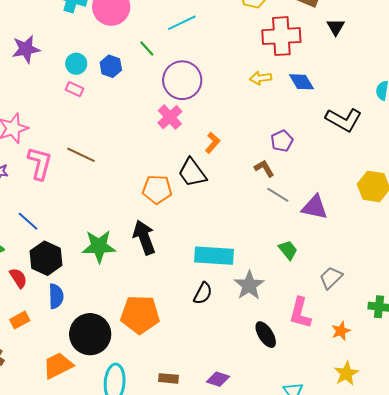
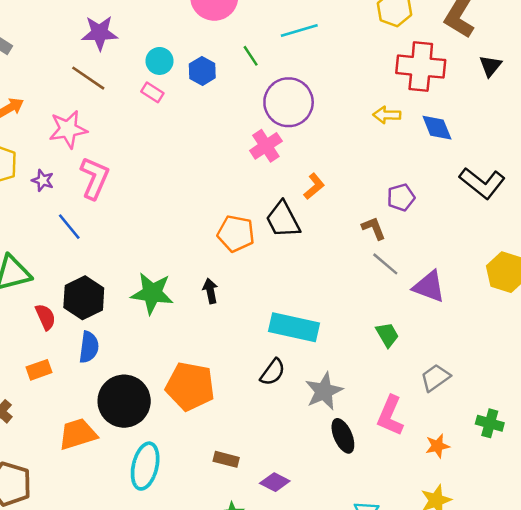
brown line: (81, 155) -> (88, 78), moved
blue line: (28, 221) -> (69, 227), moved
black arrow: (144, 237) -> (210, 291), size x0.6
gray star: (249, 285) -> (324, 391), moved
brown rectangle: (169, 378) -> (226, 459), moved

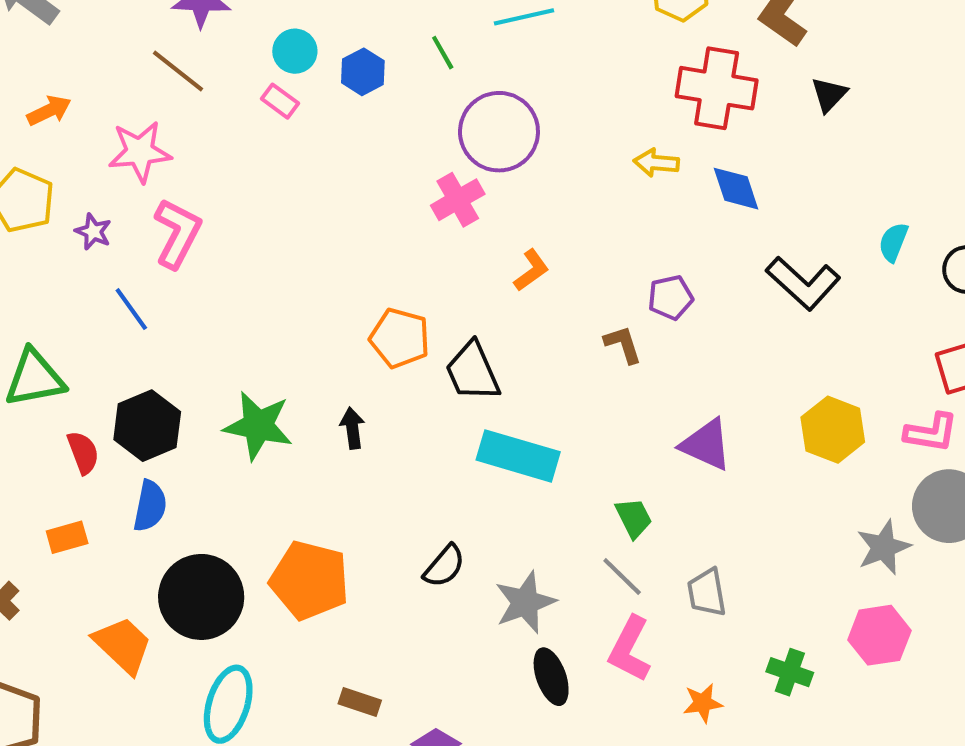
black trapezoid: (283, 220) -> (473, 372), moved
gray line: (385, 264) -> (622, 576), moved
cyan rectangle: (294, 327) -> (518, 456), moved
gray trapezoid: (435, 378) -> (707, 593), turned -68
orange trapezoid: (78, 434) -> (123, 645), turned 57

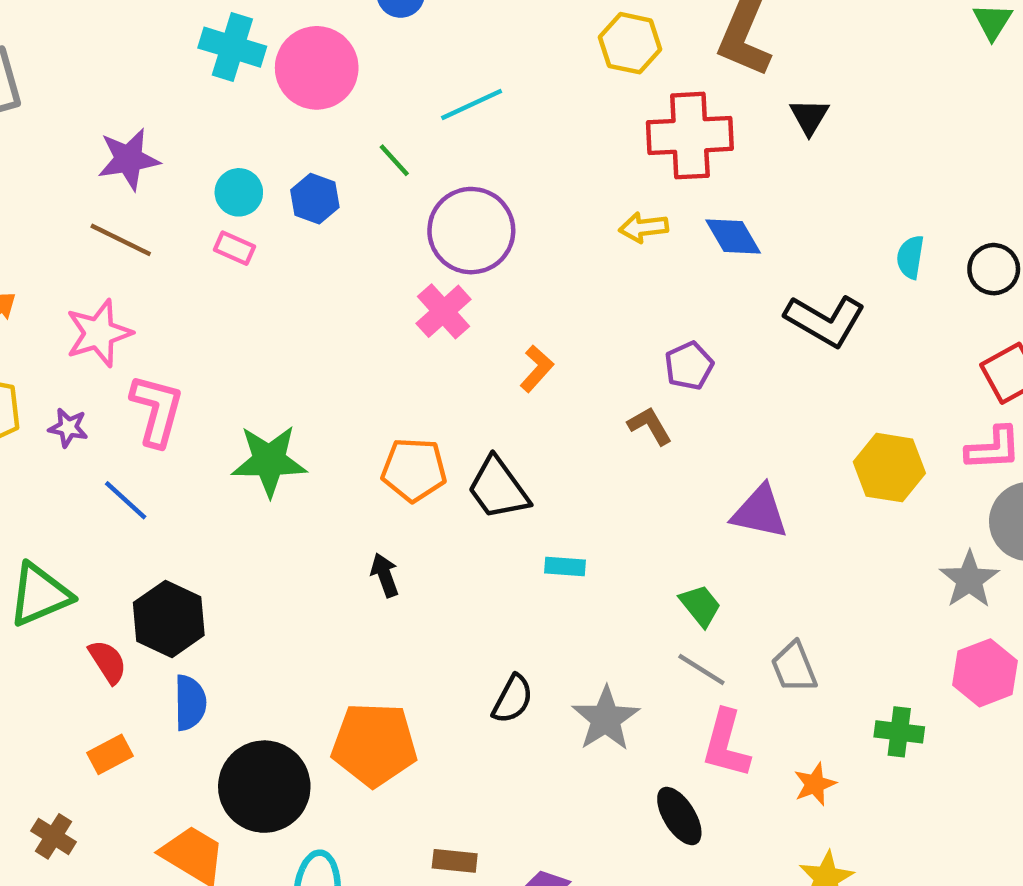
green star: (258, 426) -> (269, 461), moved
cyan rectangle: (518, 456) -> (565, 567), size x0.5
black ellipse: (551, 677) -> (679, 816), moved

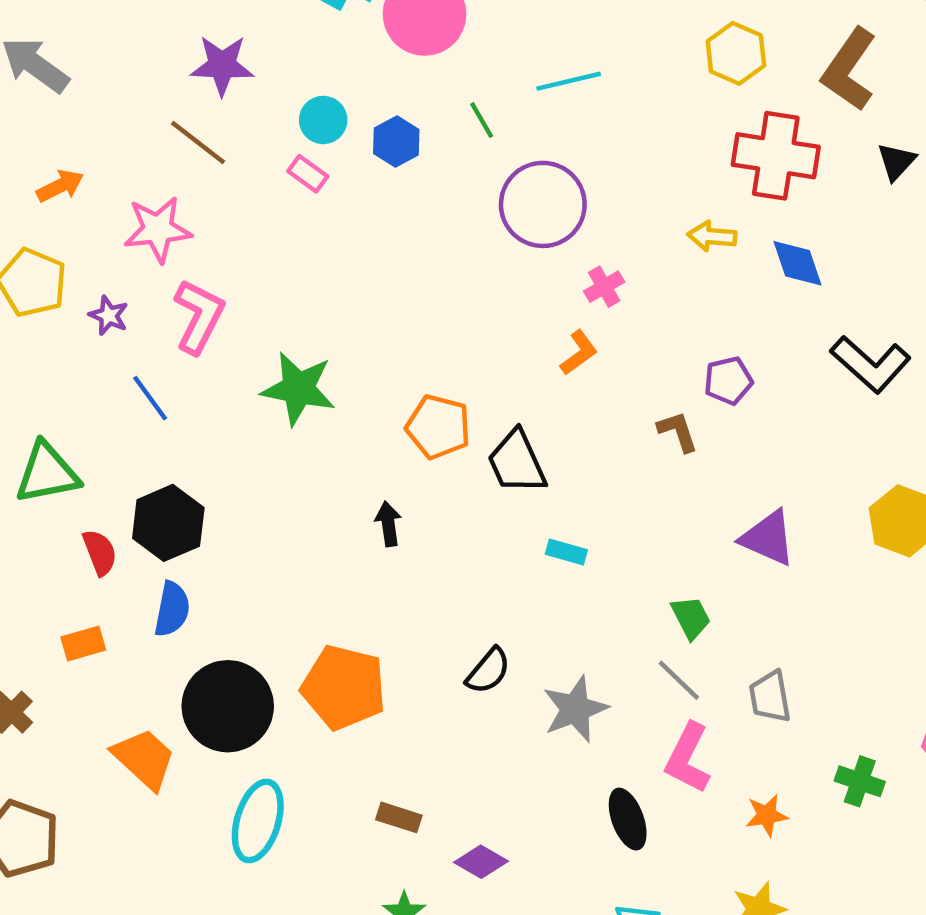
pink cross: (443, 311) -> (604, 287), moved, size x0.7

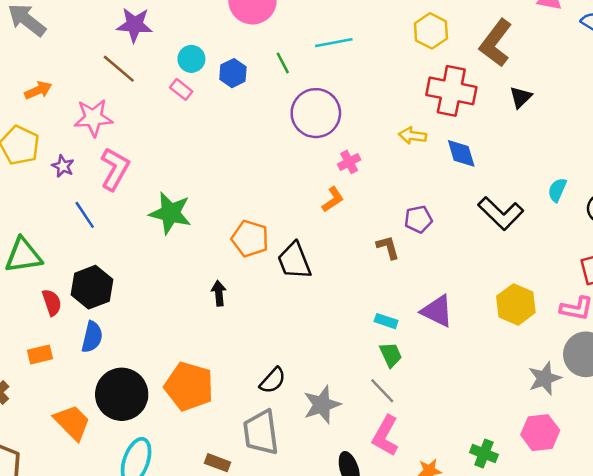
cyan rectangle: (566, 552) -> (386, 321), moved
gray trapezoid: (770, 697) -> (261, 433), moved, size x1.5

